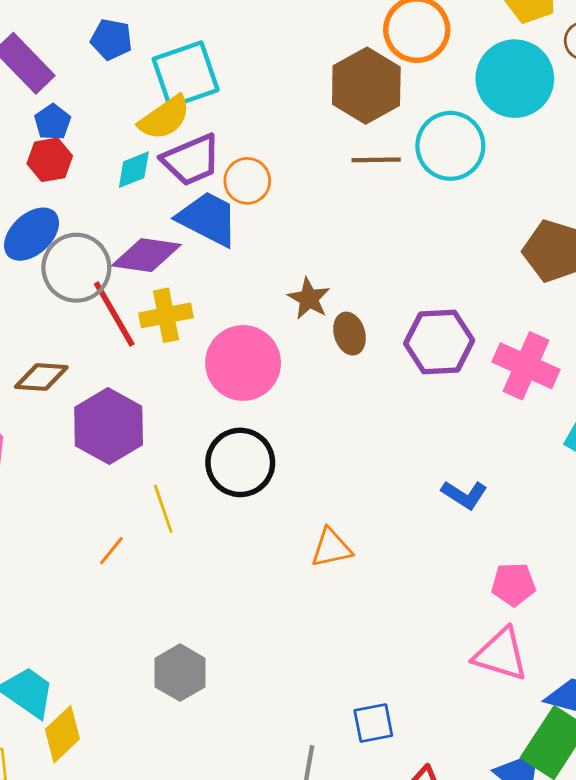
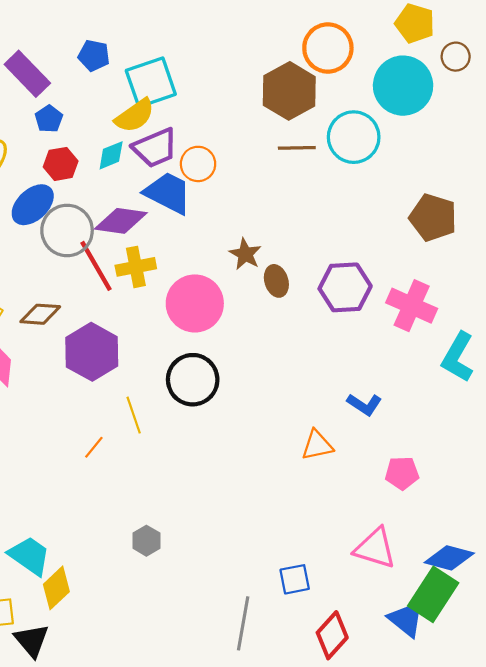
red hexagon: (50, 160) -> (61, 164), moved
orange triangle: (331, 548) -> (317, 445), moved
pink triangle: (501, 654) -> (375, 548), moved
gray hexagon: (180, 673) -> (146, 541), size x0.7

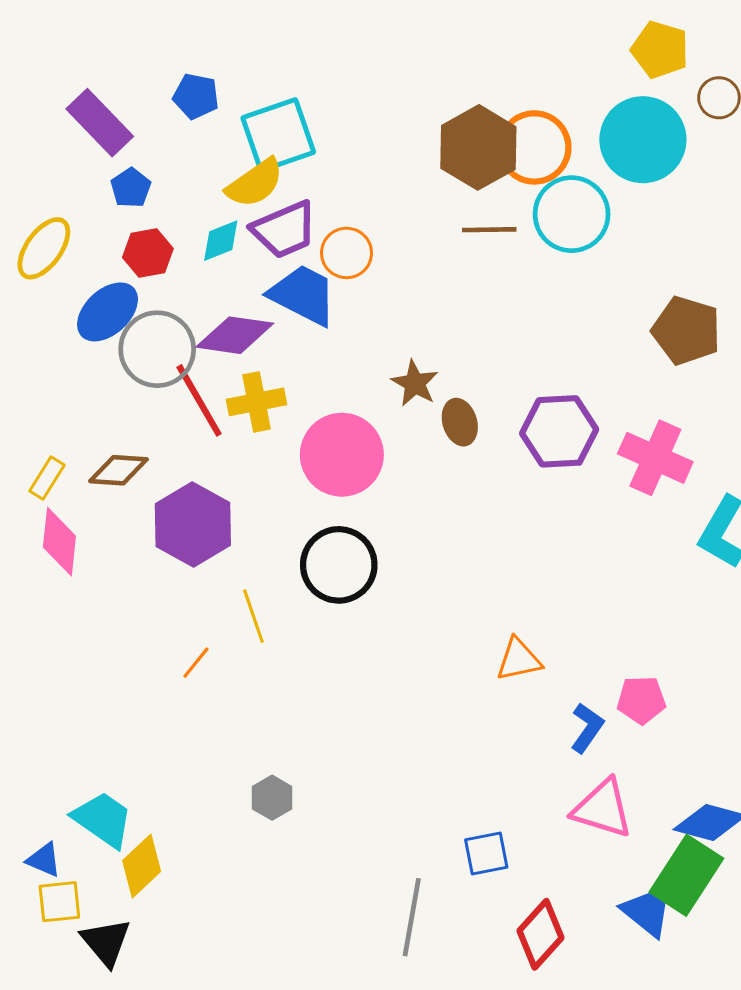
orange circle: (328, 48) -> (534, 147), moved
blue L-shape: (364, 404) -> (587, 728), moved, turned -88

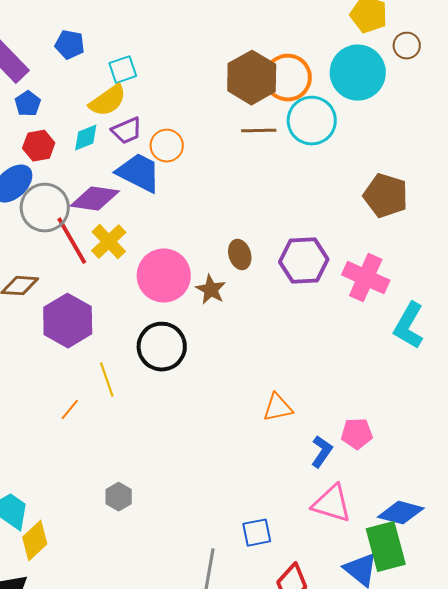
cyan square: (278, 135) -> (123, 70), size x0.6
purple trapezoid: (284, 230) -> (127, 131), size x0.7
brown star: (415, 383) -> (211, 290), moved
yellow cross: (256, 402) -> (109, 242), turned -33
green rectangle: (686, 875) -> (386, 547), turned -48

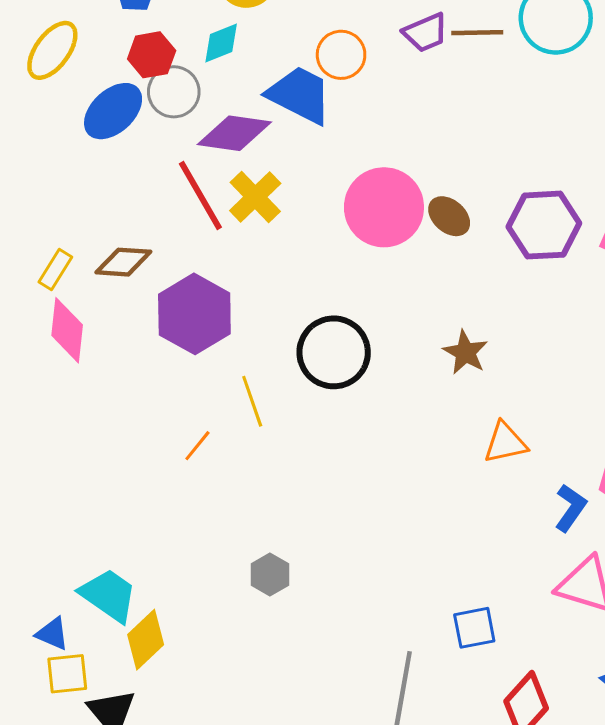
purple trapezoid: (127, 131) -> (425, 33), moved
gray circle: (45, 208) -> (174, 92), moved, size x0.7
brown ellipse: (240, 255) -> (449, 216), turned -32
pink circle: (164, 276) -> (384, 207), moved
brown star: (211, 290) -> (465, 352), moved

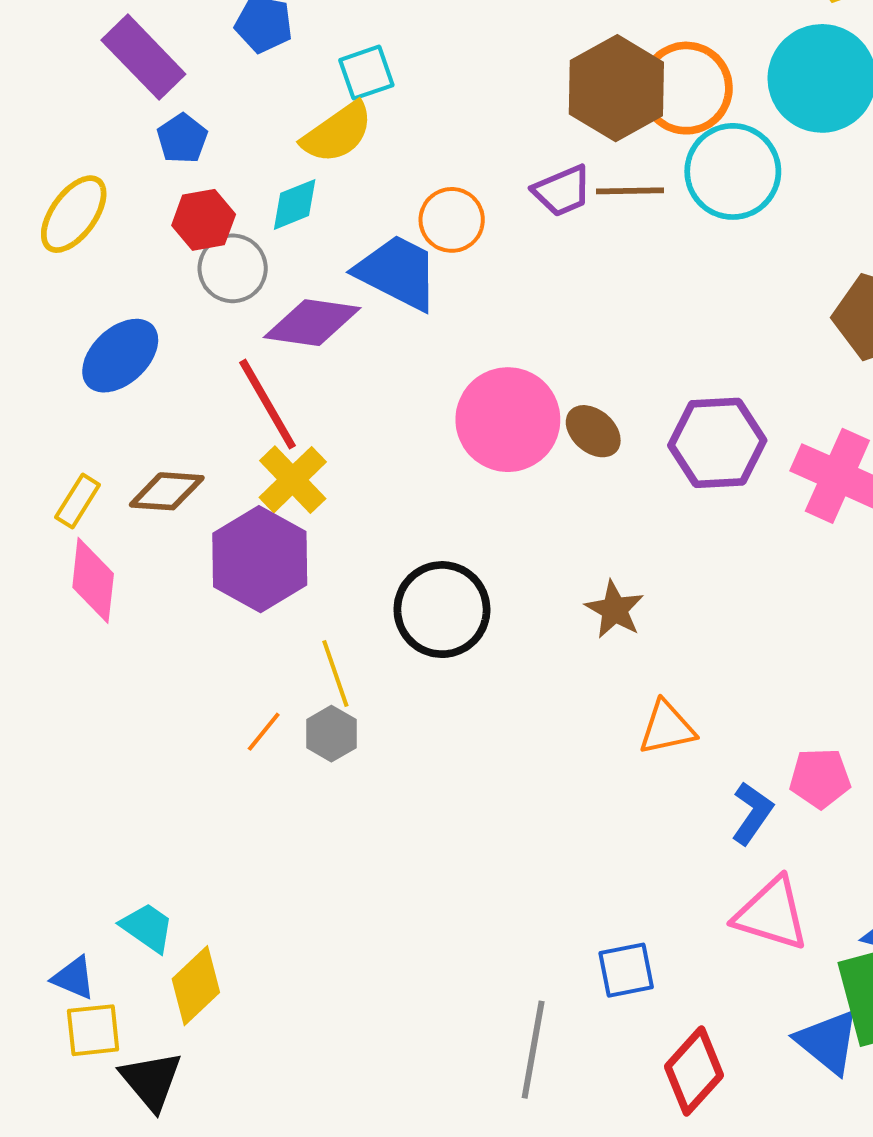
blue ellipse: (113, 111) -> (120, 356), moved
yellow cross: (255, 197) -> (293, 480), moved
gray hexagon: (270, 574) -> (331, 734), moved
cyan trapezoid: (109, 595) -> (147, 927), size x0.7

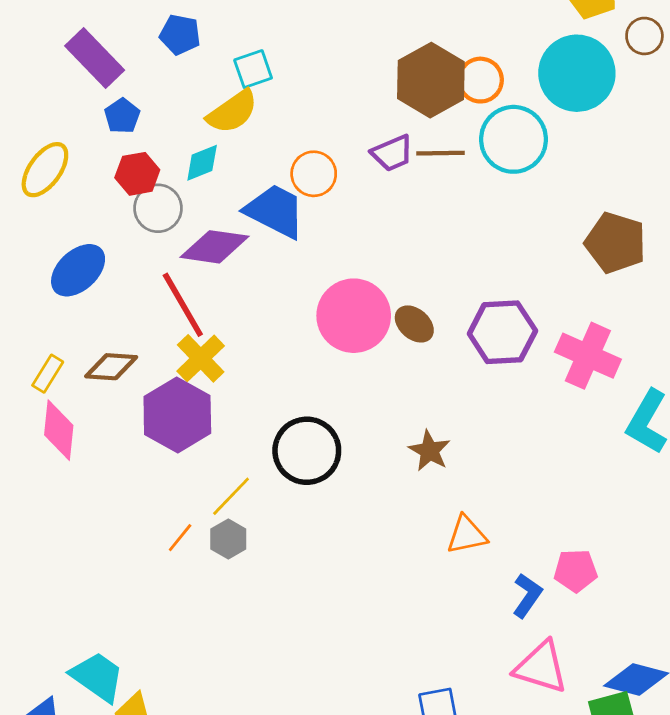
orange circle: (686, 88) -> (480, 80), size x0.7
yellow line: (335, 674) -> (231, 496), turned 63
cyan trapezoid: (147, 927) -> (97, 677), size x1.4

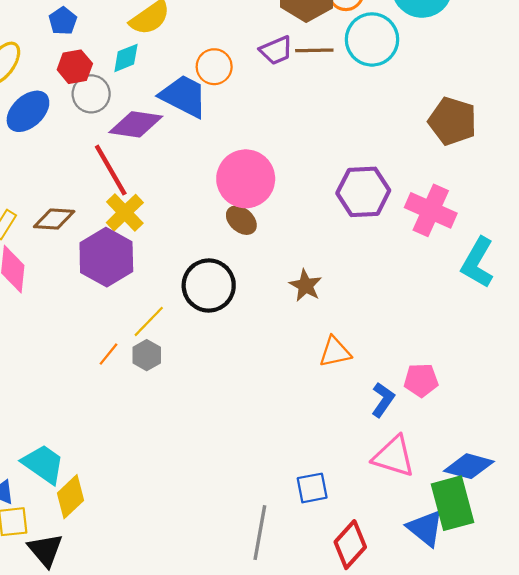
blue ellipse: (78, 270) -> (28, 111), moved
brown ellipse: (414, 324) -> (241, 220), moved

